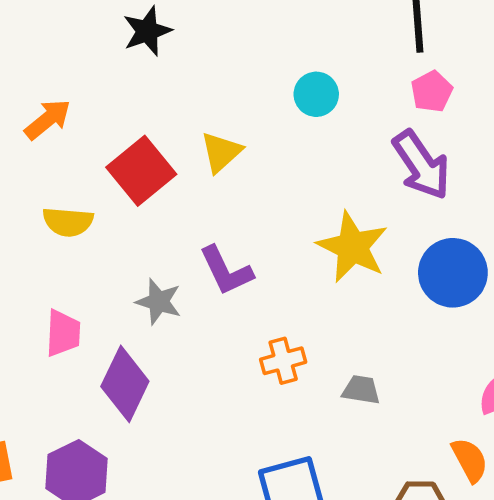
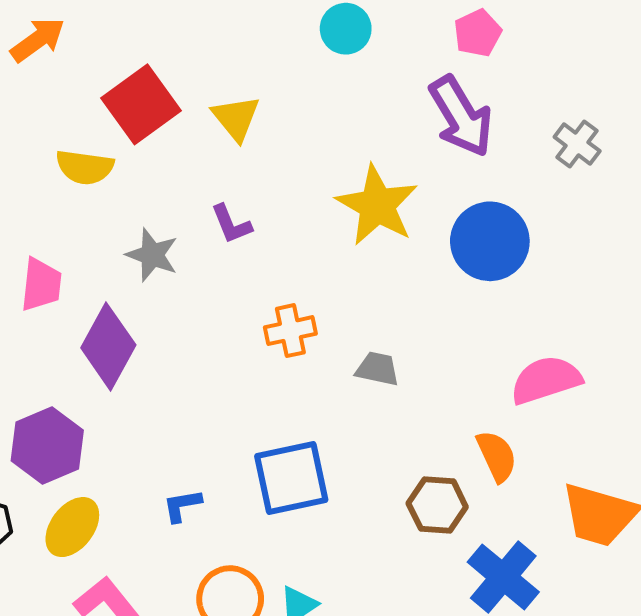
yellow triangle: (221, 152) -> (236, 118), moved, turned -30
yellow semicircle: (68, 222) -> (85, 167), moved
purple L-shape: (226, 271) -> (231, 224), size x0.7

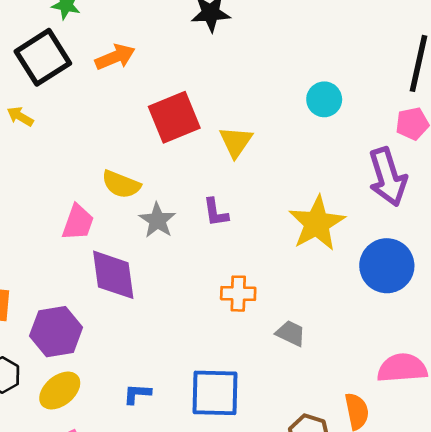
yellow semicircle: (85, 167) -> (121, 184), moved
purple diamond: (108, 346) -> (113, 275), turned -50

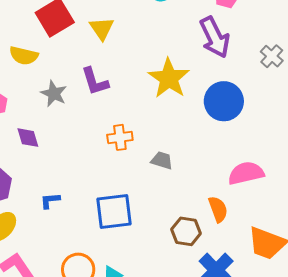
yellow semicircle: (121, 184) -> (24, 56), moved
purple L-shape: (216, 212) -> (95, 81), size x1.4
purple diamond: (113, 275) -> (28, 138), size x0.6
blue L-shape: (137, 394) -> (50, 201), moved

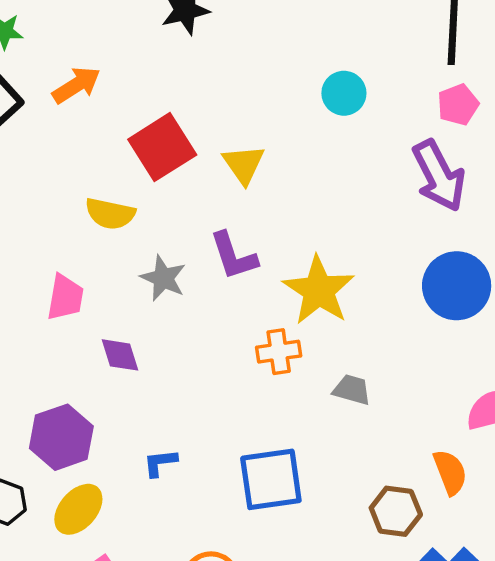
yellow star: (169, 78) -> (319, 290), moved

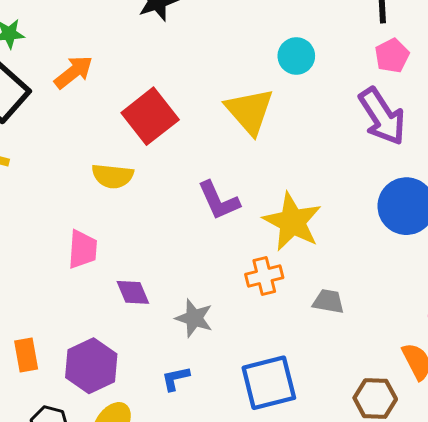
yellow triangle: (244, 164) -> (250, 111), moved, size x1.4
gray star: (163, 278) -> (194, 318), moved

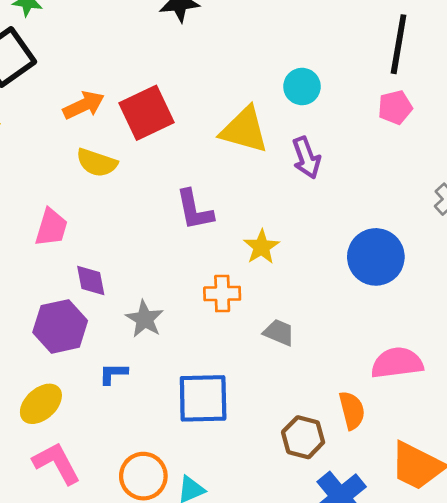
orange arrow: (74, 72) -> (84, 105), moved
yellow triangle: (250, 111) -> (244, 130), turned -46
purple arrow: (382, 116) -> (306, 158), moved, size x0.7
yellow star: (292, 222) -> (261, 247), size x0.6
purple hexagon: (91, 366) -> (60, 326), moved

